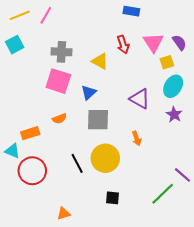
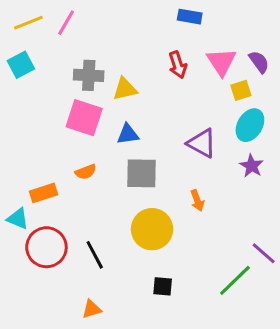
yellow triangle: (100, 61) -> (125, 89), moved, turned -42
blue triangle: (89, 93) -> (128, 134), turned 35
black line: (77, 163) -> (95, 255), moved

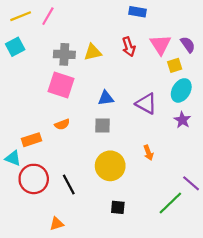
yellow triangle: (125, 89) -> (93, 52), moved
blue triangle: (128, 134) -> (106, 98), moved
gray square: (141, 173) -> (103, 125), size x0.7
orange arrow: (197, 200) -> (148, 153), moved
orange triangle: (92, 309) -> (57, 224), moved

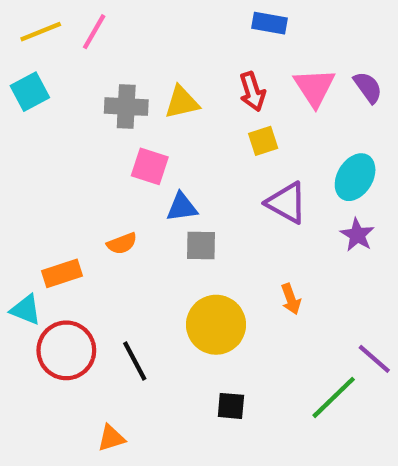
yellow square: (175, 65) -> (263, 141), moved
pink square: (61, 85) -> (150, 166), moved, size x0.7
blue triangle: (106, 98) -> (182, 207), moved

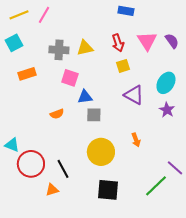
orange rectangle: (62, 273) -> (27, 74), moved
black square: (231, 406) -> (108, 190), size x1.6
orange triangle: (111, 438) -> (52, 190), moved

